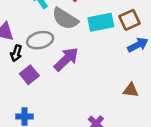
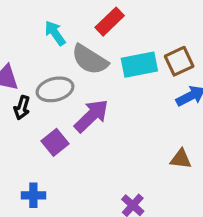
purple square: (29, 75) -> (55, 142), moved

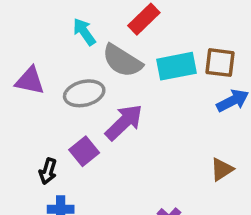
brown square: (179, 61) -> (220, 63), turned 32
black arrow: (22, 108) -> (48, 171), moved
brown triangle: (181, 159) -> (222, 169), turned -40

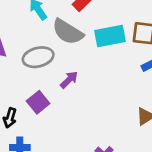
purple arrow: (124, 122) -> (69, 80), size x0.6

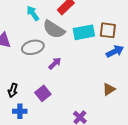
purple square: (38, 102) -> (43, 93), moved

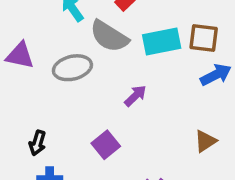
purple arrow: (55, 63) -> (135, 96), moved
purple square: (43, 93) -> (106, 145), moved

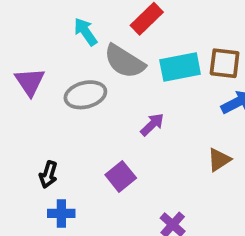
purple triangle: (20, 55) -> (30, 82), turned 44
brown triangle: (205, 141) -> (219, 160), moved

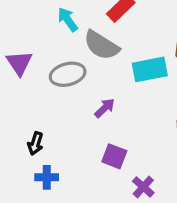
cyan rectangle: (180, 67) -> (150, 69), moved
purple arrow: (152, 124) -> (105, 108), moved
purple square: (121, 176) -> (114, 156), moved, turned -30

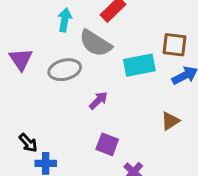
cyan arrow: (68, 20) -> (65, 20), turned 45
black arrow: (35, 143) -> (28, 143), moved, turned -60

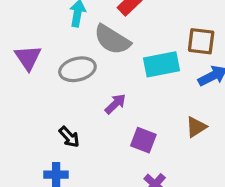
black arrow: (28, 143) -> (69, 137), moved
purple square: (107, 144) -> (143, 140), moved

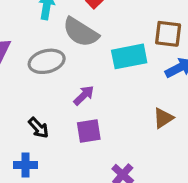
purple square: (143, 140) -> (89, 131), moved, turned -30

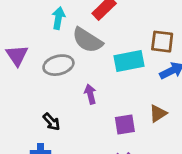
purple arrow: (84, 95) -> (90, 94), turned -60
purple square: (89, 131) -> (125, 125), moved

